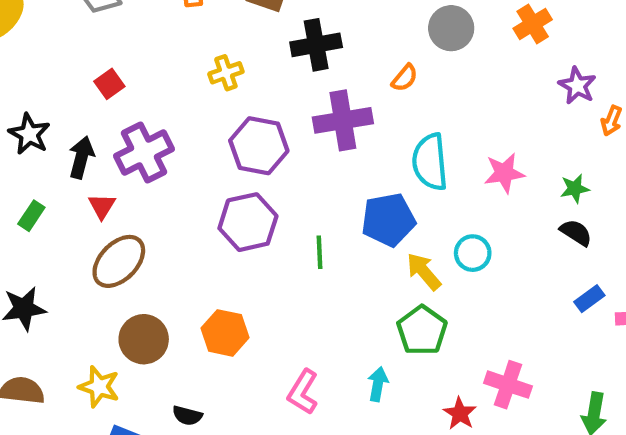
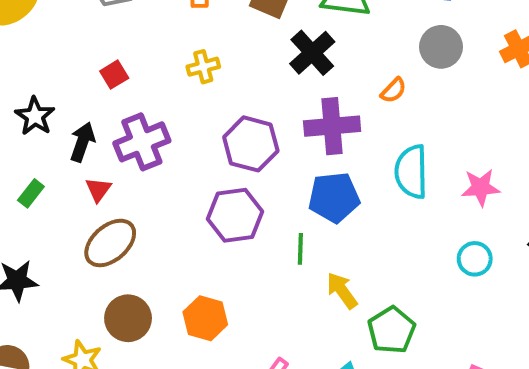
black cross: (316, 45) -> (312, 53), turned -36
yellow cross: (226, 73) -> (203, 67), moved
blue pentagon: (388, 220) -> (334, 197), moved
cyan circle: (473, 253) -> (475, 259), moved
yellow arrow: (424, 272) -> (342, 291), moved

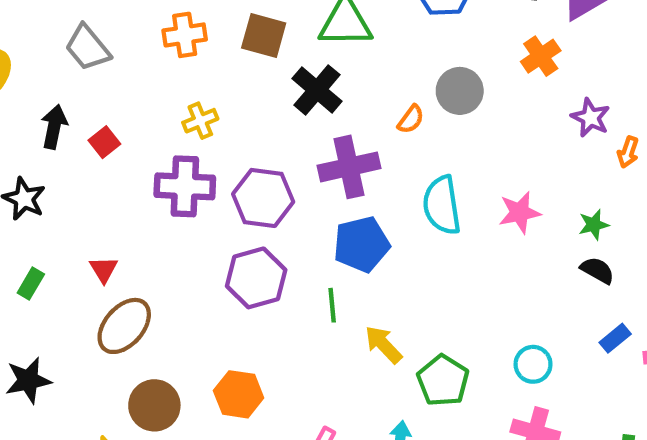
gray circle: (441, 47) -> (460, 91), moved
black arrow: (82, 142) -> (54, 127), moved
purple cross: (142, 142) -> (185, 186), moved, turned 32
cyan circle: (475, 259) -> (533, 364), moved

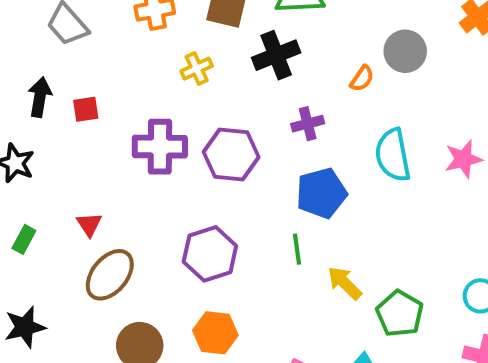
black cross: (317, 90) -> (276, 55), turned 30
yellow cross: (200, 121) -> (197, 69), moved
red square: (104, 142) -> (86, 109), turned 32
purple cross: (349, 167) -> (308, 124), size x0.6
purple hexagon: (256, 278) -> (210, 254), moved

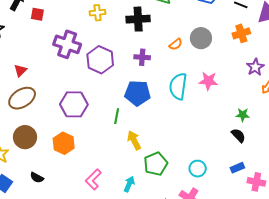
pink star: (463, 159) -> (208, 81), moved

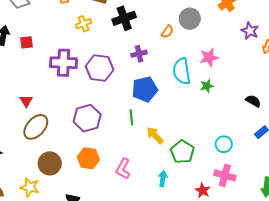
green star: (243, 115) -> (207, 86), moved
pink L-shape: (93, 179) -> (123, 169), moved

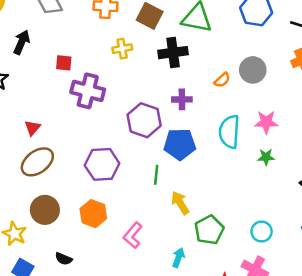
red square: (27, 42) -> (64, 63), moved
purple hexagon: (100, 68) -> (144, 120), moved
green star: (207, 86) -> (266, 157), moved

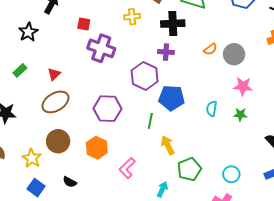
gray circle: (253, 70) -> (234, 54), moved
purple cross: (182, 99) -> (166, 52), moved
cyan semicircle: (229, 132) -> (212, 109), moved, size x0.6

